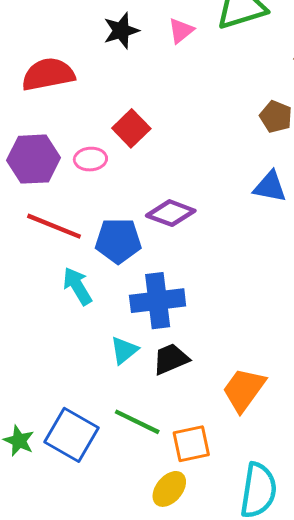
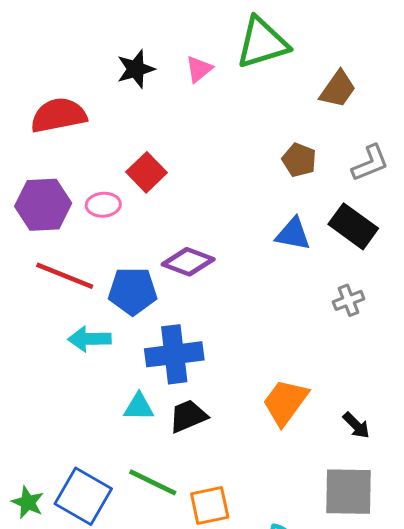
cyan arrow: (77, 286) -> (89, 339), turned -60
cyan triangle: (124, 350) -> (139, 407), turned 40
orange trapezoid: (244, 390) -> (285, 402), moved

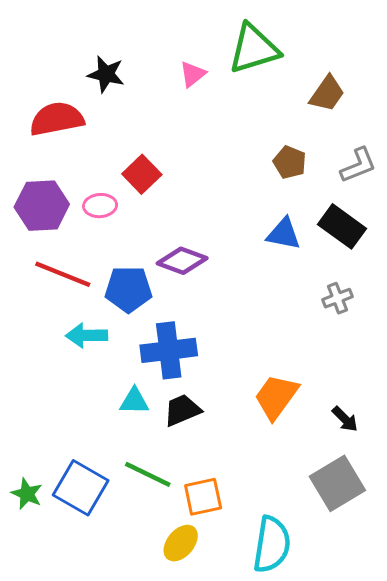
black star: (136, 69) -> (106, 74), moved, turned 30
gray square: (349, 492) -> (337, 483), turned -32

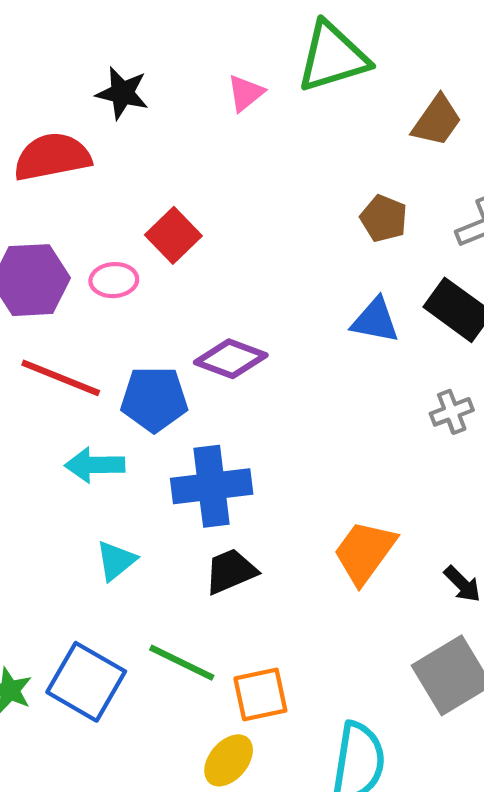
cyan triangle: (134, 401) -> (116, 561), moved, turned -40

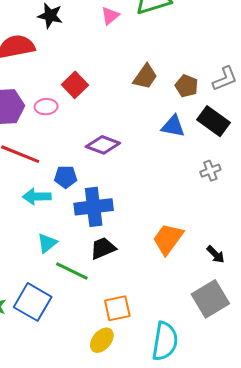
brown trapezoid: (437, 121) -> (145, 77), moved
brown pentagon: (384, 218) -> (187, 86), moved
blue pentagon: (154, 399) -> (66, 177), moved, size x0.7
green line: (182, 663) -> (72, 271), moved

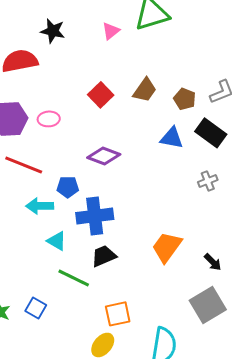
red square: (75, 85) -> (101, 95), moved
cyan triangle: (47, 243) -> (57, 241), moved, turned -50
blue square: (33, 302) -> (36, 308), size x0.6

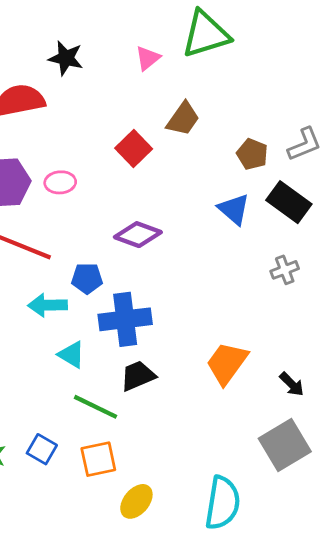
brown trapezoid: (145, 90) -> (183, 119), moved
blue triangle: (172, 138) -> (234, 209), turned 30
orange square: (118, 314) -> (98, 459), moved

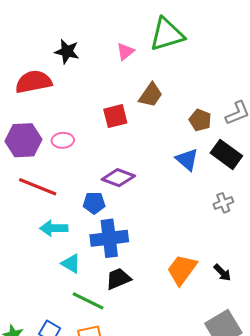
red square: (134, 148) -> (115, 116), turned 30
blue pentagon: (87, 278) -> (94, 203), moved
black arrow: (292, 384) -> (222, 273), moved

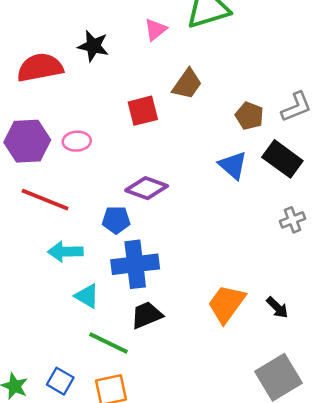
black star: (67, 51) -> (93, 46), moved
gray cross: (223, 203) -> (293, 220), moved

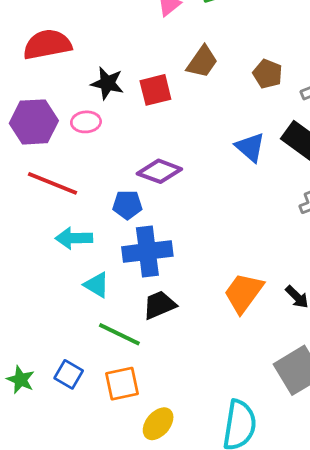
black star: (93, 46) -> (107, 83), moved
brown pentagon: (249, 116) -> (268, 74), moved

